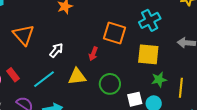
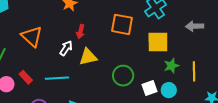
red arrow: (93, 54) -> (81, 32), moved
yellow triangle: (77, 77) -> (88, 57), moved
cyan line: (44, 79) -> (57, 78), turned 40

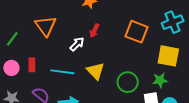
yellow triangle: (88, 57) -> (96, 71), moved, turned 48
green star: (171, 66) -> (160, 80), moved
red rectangle: (26, 77) -> (32, 65), turned 32

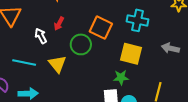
cyan cross: (173, 22) -> (138, 20), turned 30
white arrow: (77, 44) -> (41, 36), turned -77
green circle: (128, 82) -> (81, 44), moved

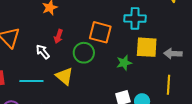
gray arrow: (170, 48) -> (173, 54), moved
yellow square: (131, 54) -> (147, 47), moved
green star: (121, 77) -> (124, 63), moved

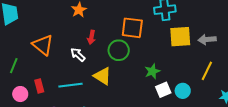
green star: (124, 63) -> (152, 71), moved
yellow line: (169, 85) -> (207, 71), turned 30

